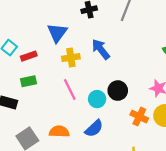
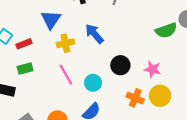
black circle: (118, 91) -> (120, 65), moved

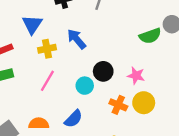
pink line: (66, 75) -> (47, 81), turned 60
cyan circle: (93, 83) -> (85, 86), moved

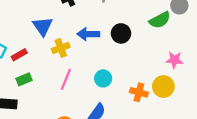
blue arrow: (77, 39) -> (88, 34), turned -40
black circle: (103, 71) -> (121, 33), moved
pink star: (136, 76) -> (174, 60), moved

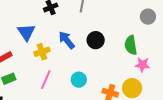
green semicircle: (160, 20) -> (131, 45), moved, turned 108
blue arrow: (88, 34) -> (67, 40), turned 48

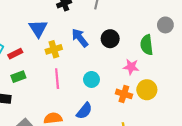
gray circle: (148, 17) -> (165, 25), moved
pink star: (142, 65) -> (131, 67), moved
pink line: (46, 80) -> (57, 79), turned -30

